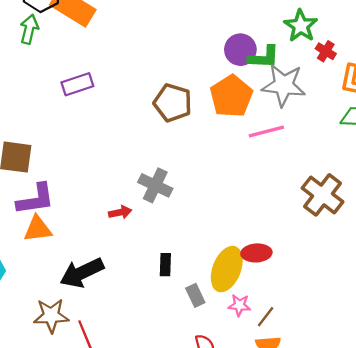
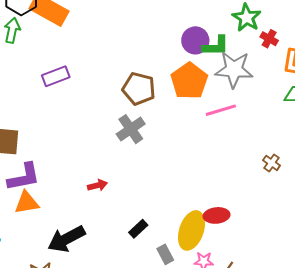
gray cross: (155, 185) -> (131, 129), moved, turned 32
brown cross: (323, 195) -> (272, 163), size x0.5
black rectangle: (165, 265) -> (138, 229), turned 48

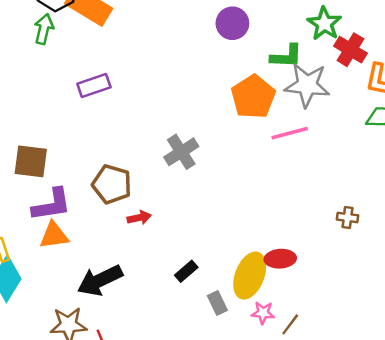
red cross: (269, 39) -> (350, 50), size x1.5
purple circle: (195, 40) -> (232, 23), moved
brown pentagon: (139, 89) -> (112, 184), moved
brown cross: (272, 163) -> (347, 217), moved, turned -30

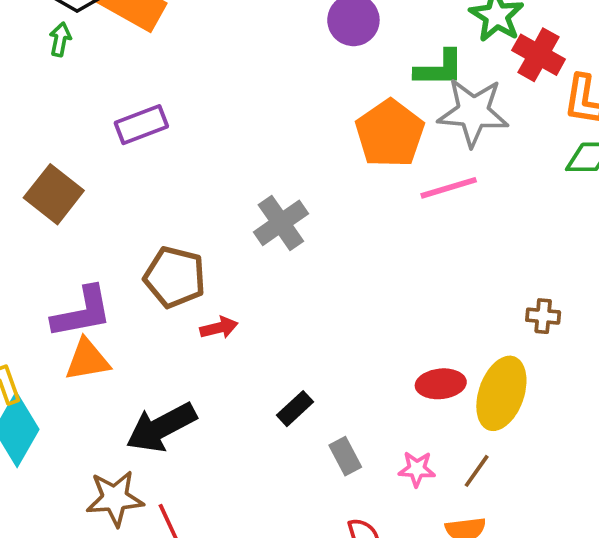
green arrow: (44, 29) -> (60, 39), size x0.7
brown square: (31, 161) -> (54, 194), moved, turned 33
yellow ellipse: (250, 276) -> (501, 393), moved
brown line: (290, 324) -> (477, 471), moved

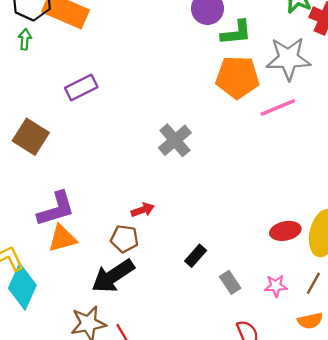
green L-shape: (439, 68) -> (236, 33), moved
orange pentagon: (390, 133) -> (237, 77), turned -30
brown pentagon: (175, 277) -> (124, 239), moved, size x0.7

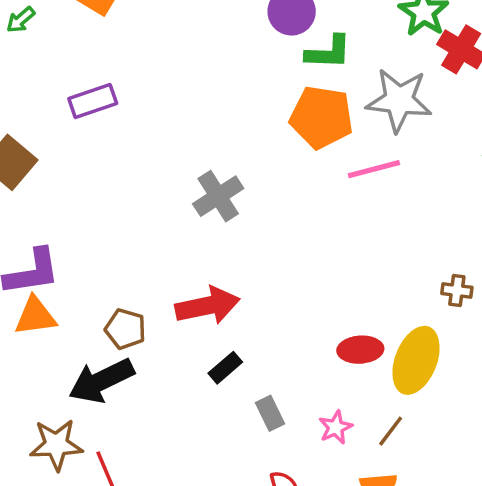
green arrow: (25, 39) -> (21, 20), turned -144
red arrow: (143, 210) -> (207, 306), moved, size x1.8
pink star: (276, 286) -> (336, 427), turned -30

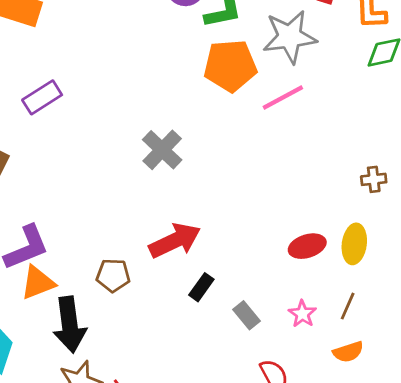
yellow ellipse: (416, 360) -> (354, 244), size x0.7
black arrow: (101, 381) -> (70, 325), moved, turned -58

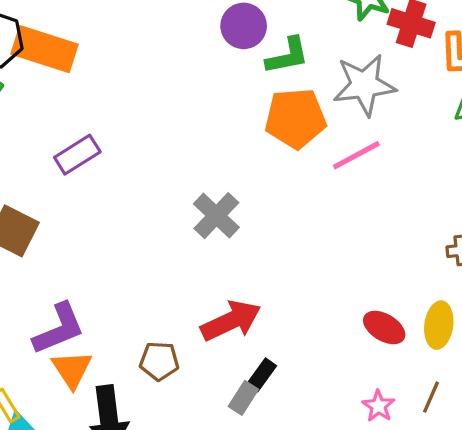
red ellipse: (307, 246) -> (384, 328), turned 48
orange triangle: (38, 283) -> (72, 369), turned -42
gray rectangle: (247, 315) -> (243, 398), moved, turned 72

